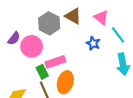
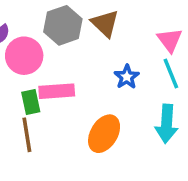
pink triangle: (101, 17) -> (170, 40), moved
orange ellipse: (65, 82) -> (104, 134), moved

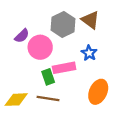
blue star: (127, 77) -> (89, 53), moved
brown line: (27, 135) -> (48, 99), turned -65

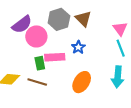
purple semicircle: (22, 36) -> (22, 24), size x1.5

